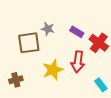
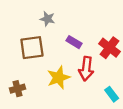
gray star: (48, 29) -> (47, 19), moved
purple rectangle: (77, 32) -> (74, 42), moved

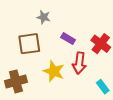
yellow star: (59, 78) -> (54, 71), turned -30
brown cross: (18, 89) -> (16, 81), size x1.5

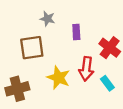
purple rectangle: (68, 39) -> (76, 32), moved, turned 56
cyan rectangle: (103, 87) -> (107, 83), moved

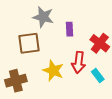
gray star: (47, 19) -> (43, 17), size x1.5

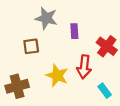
brown square: (29, 43) -> (31, 46), size x0.7
cyan rectangle: (98, 76) -> (105, 91), moved

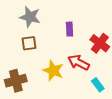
gray star: (46, 18) -> (30, 17), moved
red arrow: (84, 67) -> (79, 62), turned 110

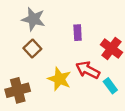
brown square: (29, 43) -> (32, 48), turned -35
cyan rectangle: (98, 85) -> (110, 86), moved

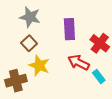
purple rectangle: (78, 33) -> (69, 29), size x1.5
yellow star: (59, 79) -> (39, 65), moved

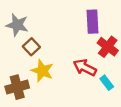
gray star: (30, 17) -> (17, 25), moved
purple rectangle: (69, 29) -> (92, 22), moved

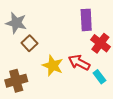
yellow star: (42, 71) -> (53, 66), moved

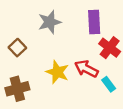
gray star: (16, 23) -> (50, 22), moved, turned -30
brown square: (29, 43) -> (17, 48), moved

